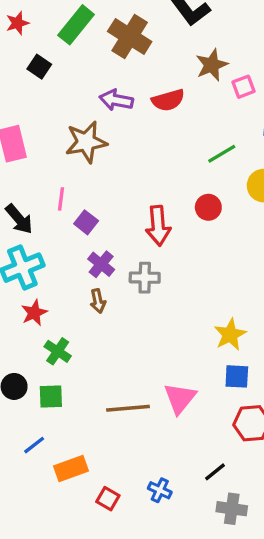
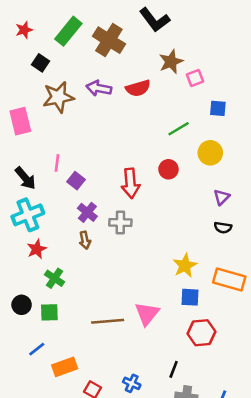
brown star: (86, 142) -> (58, 97), moved
black line: (215, 472) -> (174, 369), turned -30

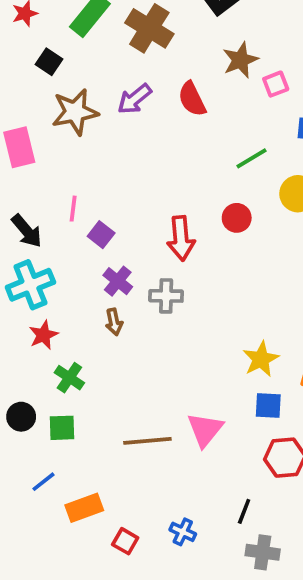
purple arrow: (99, 88) -> (134, 99), turned -50
red semicircle: (138, 88) -> (192, 99), turned 80

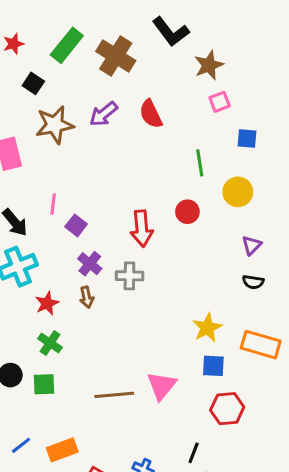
brown star: (240, 60) -> (209, 65), moved
green line: (252, 158) -> (200, 163), turned -68
red star: (43, 335) -> (47, 303), moved
blue line: (43, 482) -> (21, 445), moved

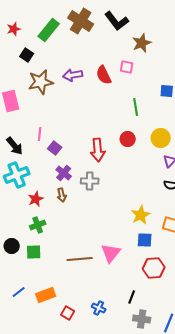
brown cross: (116, 56) -> (81, 21), moved
pink square: (220, 102) -> (127, 67), moved, turned 32
purple arrow: (103, 114) -> (73, 75), turned 30
yellow circle: (238, 192) -> (161, 138), moved
green cross: (50, 343) -> (38, 225), turned 35

